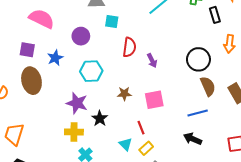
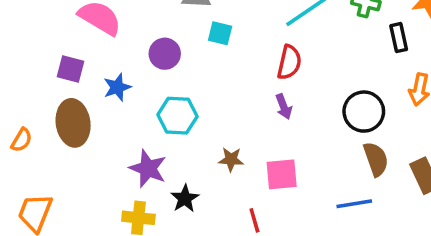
red semicircle: (129, 47) -> (289, 62), moved

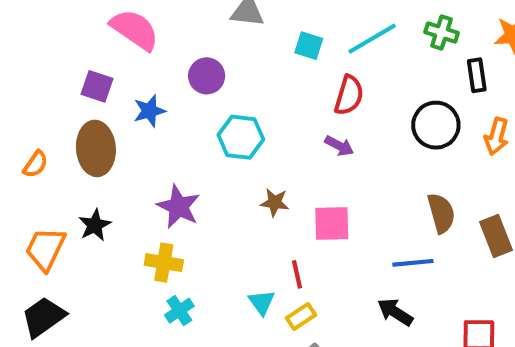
cyan square: (220, 33) -> (309, 46), moved
purple arrow: (284, 107) -> (339, 146), turned -45
black circle: (364, 112) -> (436, 125), moved
cyan hexagon: (177, 116) -> (241, 137), moved
black star: (185, 198) -> (95, 225), moved

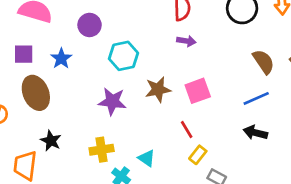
brown star: (275, 202) -> (158, 89), size x1.4
purple star: (179, 207) -> (112, 101), moved
cyan triangle: (262, 302) -> (147, 158), moved

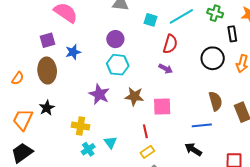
purple circle: (90, 25) -> (115, 39), moved
purple square: (24, 54) -> (47, 40), turned -35

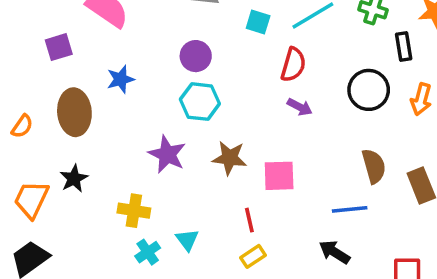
purple square: (47, 40) -> (59, 47), moved
purple arrow: (166, 69) -> (300, 107), moved

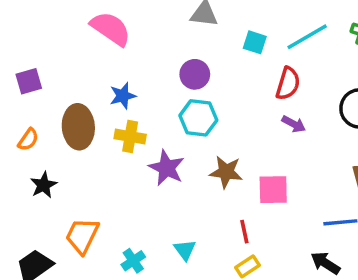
purple square: (59, 47) -> (29, 81), moved
black star: (74, 179) -> (44, 185), moved
orange trapezoid: (31, 199) -> (82, 236), moved
yellow cross: (134, 211) -> (130, 136), moved
cyan cross: (148, 252) -> (133, 261), moved

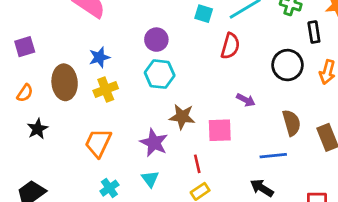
purple arrow: (294, 124) -> (246, 100), moved
yellow cross: (130, 136) -> (106, 90), turned -30
purple star: (167, 168) -> (154, 143), moved
orange trapezoid: (82, 236) -> (98, 143), moved

